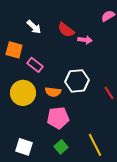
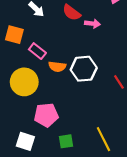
orange semicircle: (53, 92) -> (57, 67), moved
pink pentagon: (58, 118) -> (46, 115), moved
green square: (61, 147) -> (66, 141), turned 32

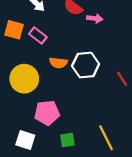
pink rectangle: (37, 51) -> (38, 35), moved

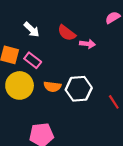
yellow circle: (24, 79) -> (20, 85), moved

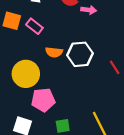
yellow circle: (20, 85) -> (26, 74), moved

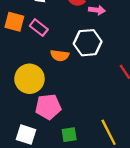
white hexagon: (80, 54) -> (88, 43), moved

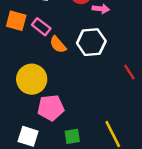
orange semicircle: (60, 55) -> (58, 45), moved, turned 42

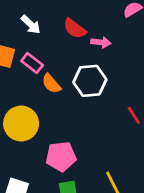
pink pentagon: (51, 108) -> (61, 157), moved

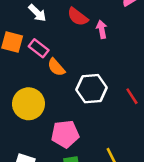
pink arrow: (101, 42) -> (102, 29), turned -108
white hexagon: (90, 81) -> (92, 89), moved

